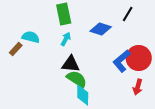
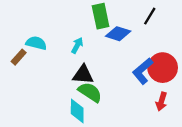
green rectangle: (64, 14) -> (101, 16), moved
cyan diamond: (83, 95) -> (77, 111), moved

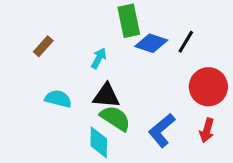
black line: (150, 16) -> (186, 42), moved
cyan semicircle: (36, 43) -> (58, 99), moved
brown rectangle: (19, 57) -> (43, 46), moved
blue L-shape: (143, 71) -> (162, 130), moved

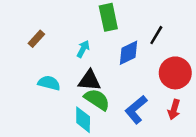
blue diamond: (151, 43) -> (129, 53), moved, turned -44

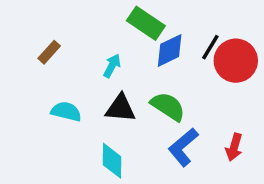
green rectangle: (108, 17) -> (146, 23), turned -44
blue diamond: (129, 53) -> (170, 50), moved
red circle: (175, 73) -> (236, 61), moved
green semicircle: (97, 99) -> (168, 106), moved

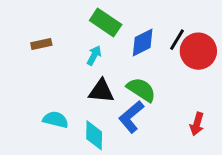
green rectangle: (146, 23) -> (106, 23), moved
brown rectangle: (49, 52) -> (41, 44), turned 36
cyan semicircle: (66, 112) -> (56, 120), moved
blue L-shape: (183, 147) -> (131, 117), moved

